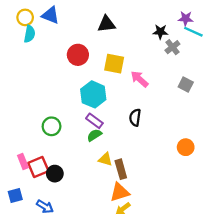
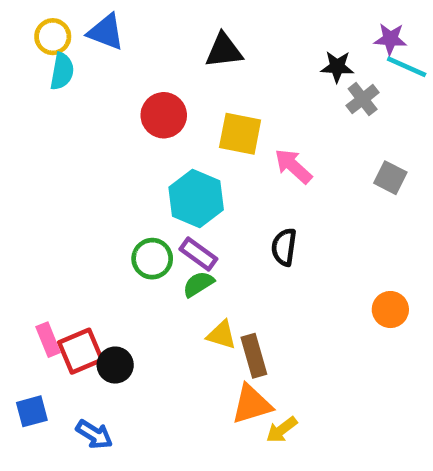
green circle: (52, 126) -> (152, 259), moved
yellow arrow: (123, 209) -> (282, 430), moved

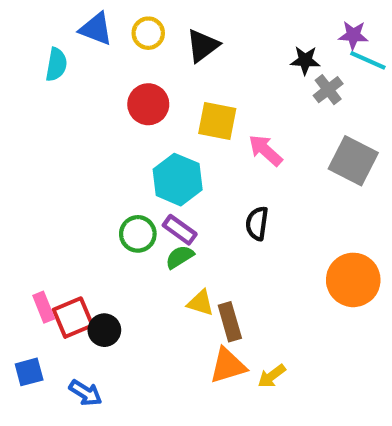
yellow circle: (53, 37) -> (148, 33), moved
black triangle: (224, 50) -> (203, 46), turned -30
gray square: (390, 178) -> (353, 161), size x1.6
orange circle: (390, 310) -> (353, 280), size x1.6
yellow arrow: (282, 430) -> (272, 376), moved

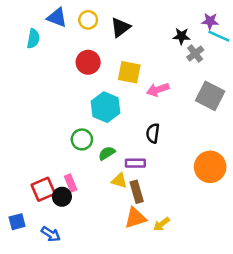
pink arrow: (265, 150) -> (158, 90), turned -60
purple rectangle: (180, 230) -> (135, 163), moved, turned -36
pink rectangle: (44, 307) -> (71, 183), moved

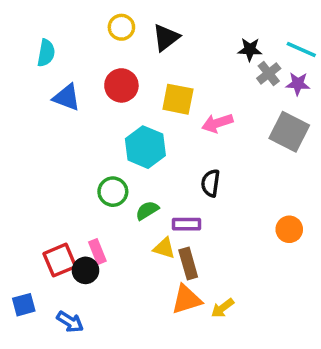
blue triangle: (57, 17) -> (67, 97), moved
purple star: (210, 21) -> (298, 84), moved
orange circle: (210, 167) -> (289, 229), size x0.6

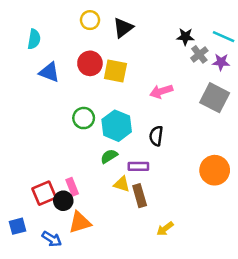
yellow square: (178, 99) -> (115, 71), moved
cyan hexagon: (145, 147) -> (117, 126), moved
green circle: (113, 192) -> (84, 118), moved
orange circle: (289, 229) -> (215, 170), size x1.5
orange triangle: (186, 300) -> (80, 222), moved

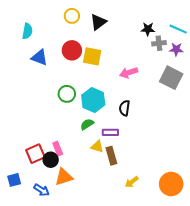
gray cross: (199, 54) -> (159, 43), turned 32
orange circle: (215, 170) -> (171, 184), moved

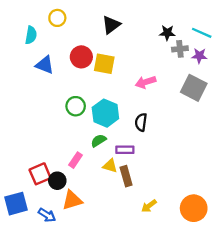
yellow circle: (72, 16) -> (57, 18), moved
pink rectangle: (58, 149) -> (76, 160), moved, turned 56
blue square: (14, 180) -> (16, 204), size x1.5

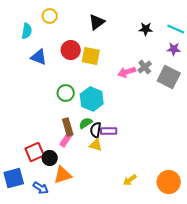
gray cross: (180, 49) -> (145, 67), moved, turned -32
black semicircle: (141, 122) -> (96, 130), moved
brown rectangle: (126, 176) -> (68, 127), moved

